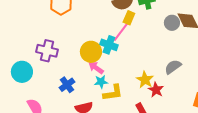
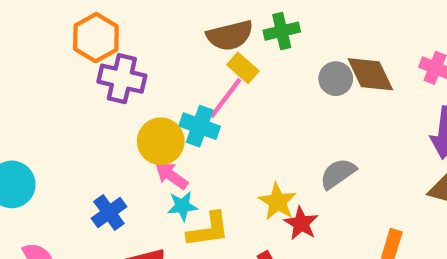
yellow rectangle: (129, 18) -> (243, 68), turned -72
purple cross: (47, 51) -> (122, 79), moved

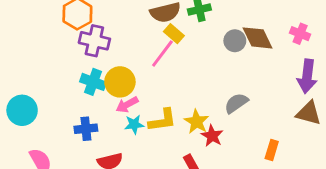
cyan cross: (200, 126) -> (93, 82), moved
pink arrow: (172, 176) -> (127, 105), turned -65
blue cross: (109, 213) -> (86, 129), turned 30
yellow L-shape: (208, 230) -> (162, 120), moved

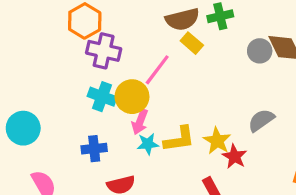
pink line: (162, 54) -> (157, 70), moved
pink arrow: (127, 105) -> (140, 122), turned -40

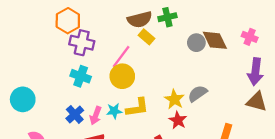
yellow circle: (132, 97) -> (122, 76), moved
pink arrow: (140, 122) -> (96, 116), moved
yellow star: (217, 141) -> (174, 99), moved
blue cross: (94, 149) -> (75, 114), turned -36

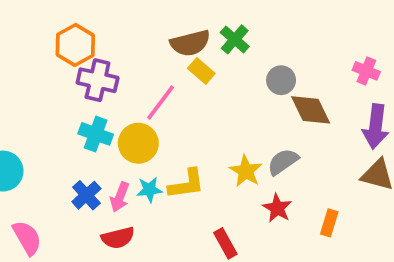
green cross: (167, 17) -> (235, 39), turned -36
brown diamond: (215, 40) -> (311, 110), moved
yellow circle: (122, 76) -> (138, 143), moved
red star: (178, 120) -> (277, 208), moved

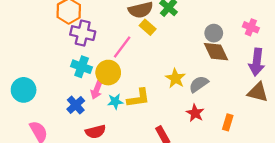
gray circle: (281, 80) -> (214, 33), moved
yellow star: (246, 171) -> (175, 78), moved
pink arrow: (120, 197) -> (97, 90), moved

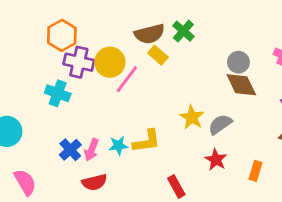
cyan cross: (82, 67) -> (58, 93), moved
yellow circle: (108, 73) -> (110, 62), moved
pink arrow: (97, 90) -> (92, 150), moved

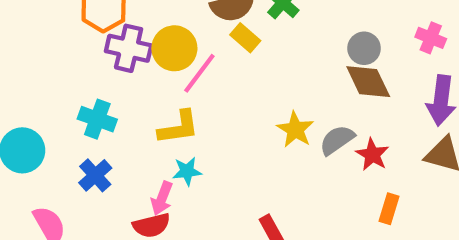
cyan cross: (58, 93) -> (97, 119), moved
yellow L-shape: (147, 141) -> (179, 127), moved
blue cross: (70, 150) -> (95, 175), moved
pink arrow: (92, 150) -> (162, 198), moved
red star: (216, 160) -> (372, 155), moved

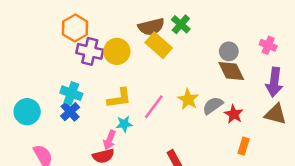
yellow rectangle: (245, 38) -> (159, 45), size x1.5
pink line: (199, 73) -> (154, 107), moved
blue cross: (95, 175) -> (70, 112), moved

